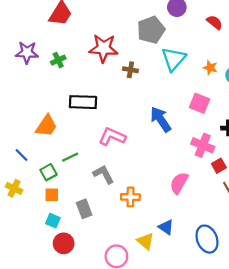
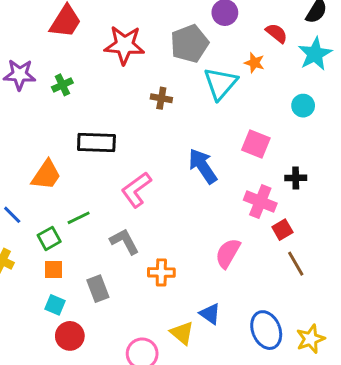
red star: (104, 48) -> (124, 45), moved
orange star: (210, 68) -> (254, 63), moved
pink L-shape: (112, 137) -> (136, 190), turned -60

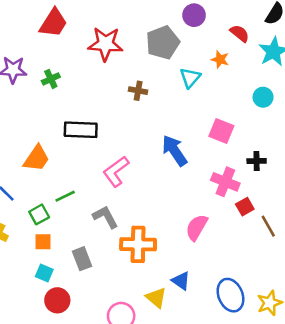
cyan triangle: (220, 83) -> (190, 78), size x0.7
brown line: (296, 264) -> (268, 226), moved
orange cross: (161, 272) -> (138, 244), size x1.5

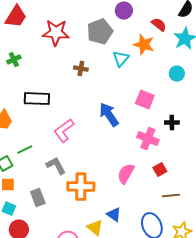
orange star: (220, 59) -> (144, 45), size x1.5
red square: (245, 207) -> (160, 170), moved
brown line: (268, 226) -> (171, 196), moved, turned -66

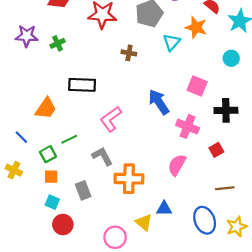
black cross: (172, 123) -> (226, 110), size x1.5
pink cross: (148, 139) -> (188, 126), moved
red square: (160, 170) -> (216, 150), moved
blue triangle: (114, 215) -> (164, 209), turned -35

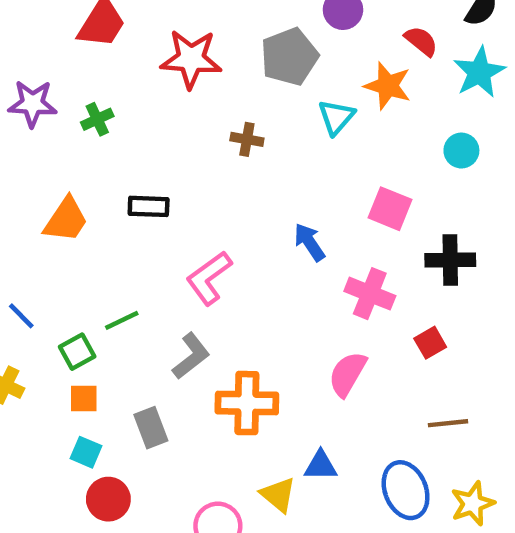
black rectangle: (82, 85) -> (149, 206), size x0.7
blue arrow: (159, 102) -> (309, 242), size x0.7
orange trapezoid: (46, 108) -> (66, 220), moved
gray L-shape: (102, 156) -> (191, 356), turned 80

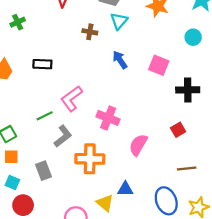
cyan triangle: (336, 117) -> (119, 21), moved
blue arrow: (309, 242) -> (120, 60), moved
pink cross: (370, 294) -> (108, 118), moved
green line: (122, 320) -> (45, 116), moved

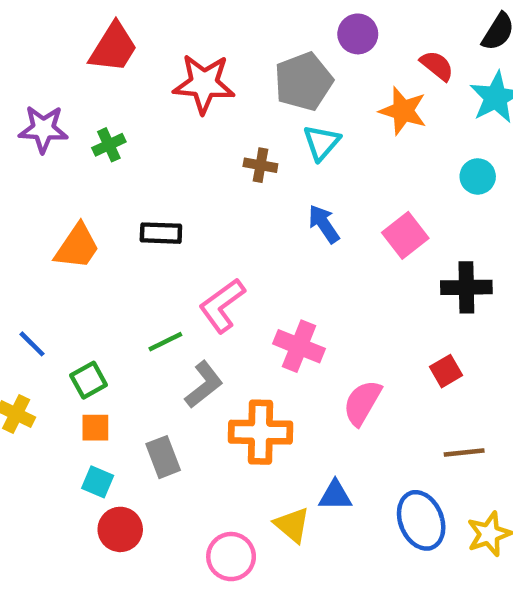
pink square: (159, 65) -> (405, 235), turned 30

